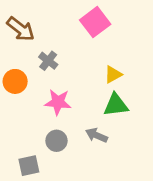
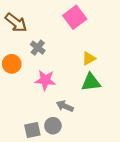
gray arrow: (97, 135) -> (65, 106), moved
gray circle: (56, 141) -> (53, 126), moved
gray square: (29, 166) -> (32, 130), moved

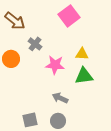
yellow triangle: (89, 58) -> (82, 54), turned 32
pink star: (45, 80) -> (55, 65), moved
gray circle: (53, 126) -> (58, 121), moved

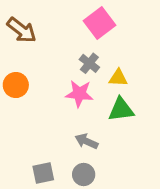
gray cross: (35, 44) -> (89, 63), moved

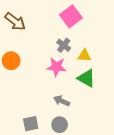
green triangle: (121, 110) -> (86, 78), turned 36

